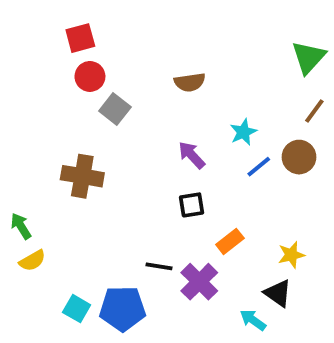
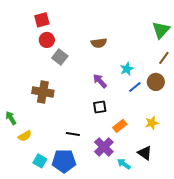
yellow star: (291, 255) -> (152, 123), moved
yellow semicircle: (32, 261) -> (25, 136), moved
black line: (159, 266) -> (73, 134), moved
cyan arrow: (253, 320) -> (124, 164), moved

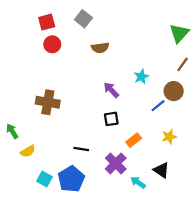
brown semicircle: (99, 43) -> (100, 48), moved
gray square: (60, 57) -> (83, 19), moved
blue line: (135, 87) -> (158, 106), moved
blue pentagon: (64, 161) -> (71, 179), turned -30

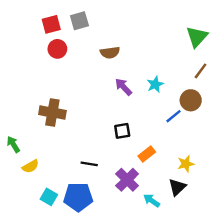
gray square: (83, 19) -> (79, 21), moved, turned 36
purple arrow: (111, 90) -> (123, 87), moved
yellow star: (169, 137) -> (186, 164), moved
black triangle: (161, 170) -> (177, 187), turned 42
blue pentagon: (71, 179) -> (78, 197), turned 30

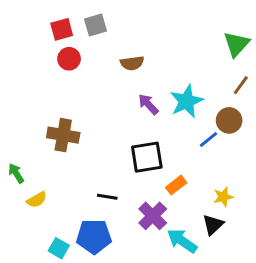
cyan star: (155, 84) -> (186, 101), size x1.6
black square: (122, 131) -> (147, 157), size x1.6
cyan square: (49, 197) -> (59, 248), moved
cyan arrow: (152, 201) -> (182, 241), size x1.5

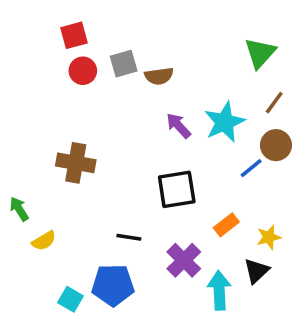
gray square: (95, 25) -> (124, 64), moved
green triangle: (236, 44) -> (260, 53), moved
brown line: (241, 85) -> (274, 103), moved
orange rectangle: (176, 185) -> (226, 225), moved
cyan arrow: (182, 241) -> (219, 290), turned 52

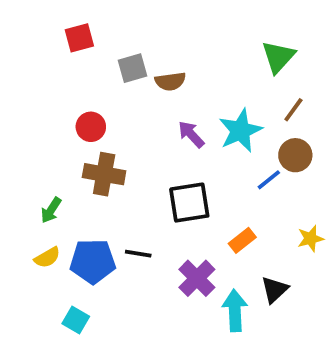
red circle: (83, 71) -> (91, 127), moved
brown cross: (76, 163) -> (104, 174), moved
green arrow: (19, 209) -> (51, 210), moved, turned -115
yellow star: (269, 237) -> (310, 239), moved
blue pentagon: (113, 285) -> (93, 261), moved

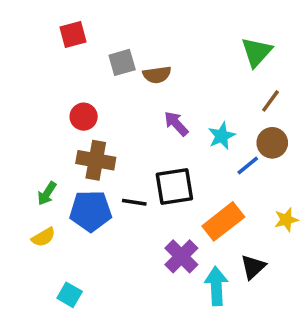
cyan star: (240, 131) -> (222, 136), moved, size x0.7
orange rectangle: (242, 240) -> (223, 221), size x1.6
black line: (138, 254) -> (134, 202), moved
blue pentagon: (93, 261) -> (91, 211), moved

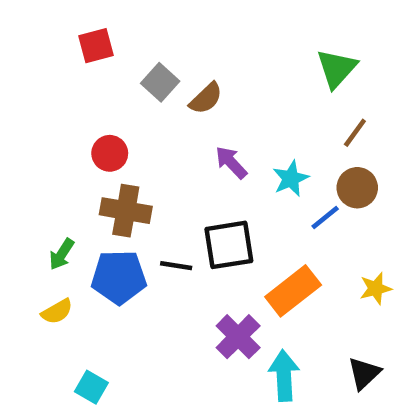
gray square: (122, 62) -> (160, 82), turned -32
brown semicircle: (157, 75) -> (206, 98), turned -36
black triangle: (253, 267) -> (364, 373), moved

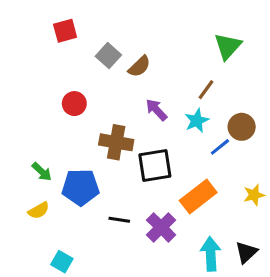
brown line: (355, 133) -> (206, 90), moved
brown cross: (126, 211) -> (116, 142), moved
green arrow: (62, 254) -> (42, 172), turned -80
black line: (176, 266) -> (119, 220), moved
cyan arrow: (284, 376) -> (211, 254), moved

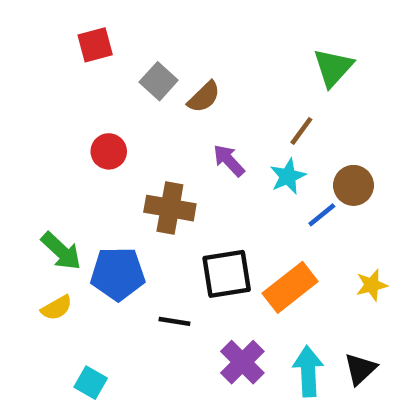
black square: (155, 166) -> (227, 274), moved
green arrow: (42, 172) -> (61, 251), size x1.4
purple cross: (161, 227) -> (242, 362), moved

